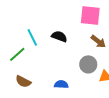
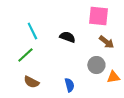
cyan line: (32, 37) -> (32, 31), moved
blue semicircle: (61, 84) -> (69, 85), turned 72

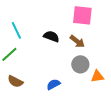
brown arrow: (106, 42) -> (77, 41), moved
blue semicircle: (69, 85) -> (53, 84), turned -104

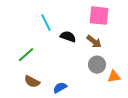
cyan line: (16, 30) -> (46, 23), moved
blue semicircle: (53, 84) -> (60, 88), moved

